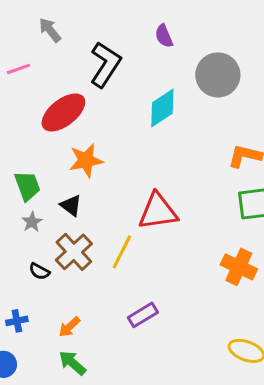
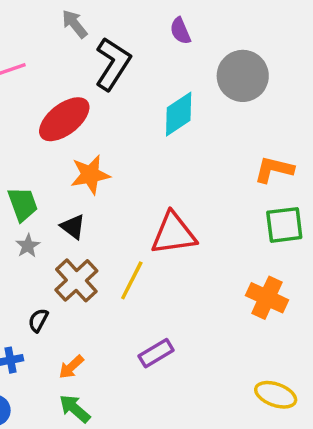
gray arrow: (50, 30) -> (75, 24), moved
black semicircle: (39, 271) -> (38, 320), moved, turned 90

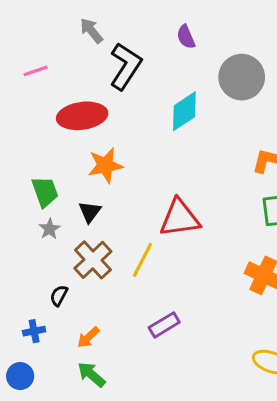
red ellipse: (64, 119) -> (82, 116), turned 30
black triangle: (73, 227) -> (90, 212), turned 30

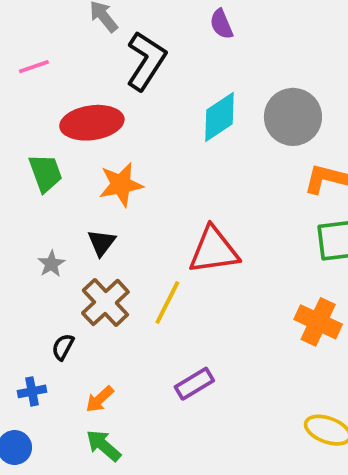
gray circle: (242, 77) -> (293, 117), moved
green trapezoid: (45, 192) -> (46, 173), moved

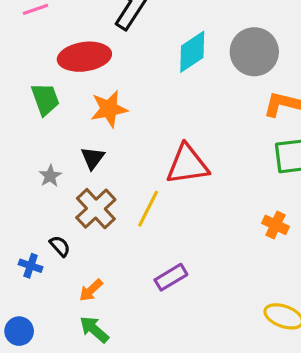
orange cross: (318, 322) -> (276, 225), size x0.7
black semicircle: (63, 347) -> (60, 246), turned 110
blue cross: (32, 391) -> (31, 266), moved, turned 30

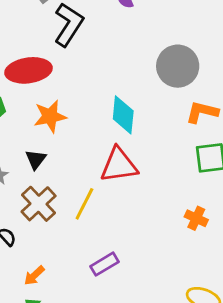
cyan diamond: (192, 52) -> (123, 115), moved, turned -51

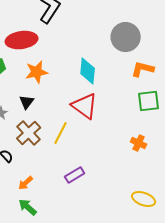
red triangle: (119, 165) -> (85, 106), turned 44

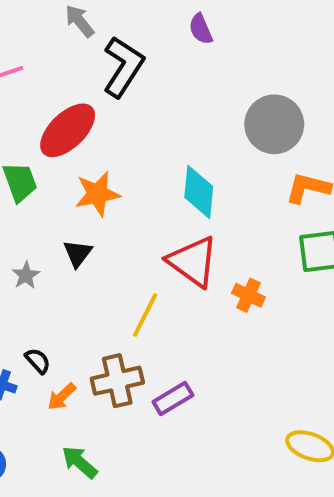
red ellipse: (22, 40) -> (68, 130), turned -36
brown cross: (29, 133) -> (117, 381), moved, turned 30
orange cross: (139, 143) -> (248, 295), moved
orange arrow: (26, 183) -> (62, 397), moved

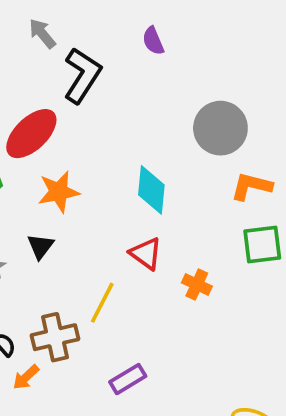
red triangle: (193, 261) -> (146, 254), size x0.7
brown cross: (117, 381) -> (55, 337), moved

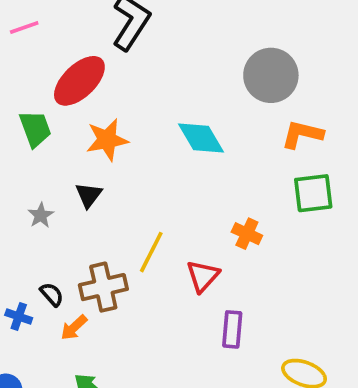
cyan diamond: (151, 190) -> (201, 138), turned -36
red triangle: (146, 254) -> (203, 276), moved, turned 36
purple rectangle: (128, 379) -> (232, 329), moved, turned -54

